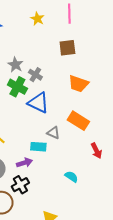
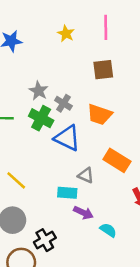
orange trapezoid: (78, 84) -> (100, 114), moved
purple arrow: (24, 163) -> (83, 213), moved, turned 42

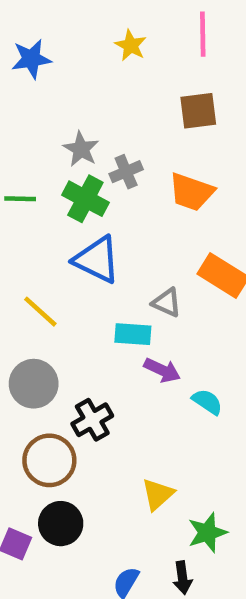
gray cross: (63, 103) -> (126, 172), turned 35
blue triangle: (67, 138) -> (97, 260), moved

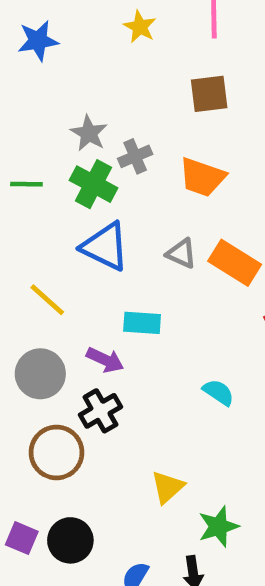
gray triangle: (167, 302) -> (181, 254), moved
purple arrow: (162, 370) -> (105, 360), moved
black circle: (61, 524) -> (70, 540), moved

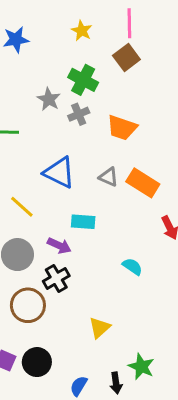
brown square: (209, 94) -> (126, 58), moved, turned -30
green cross: (94, 184) -> (83, 80), moved
green star: (218, 527) -> (141, 367), moved, turned -30

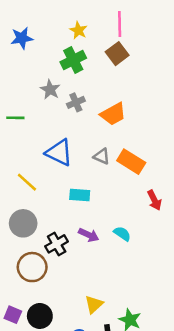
green cross: (83, 80) -> (73, 60), moved, turned 35
orange trapezoid: (122, 128) -> (113, 114), turned -48
purple arrow: (59, 246) -> (89, 235), moved
yellow triangle: (100, 328) -> (94, 304), moved

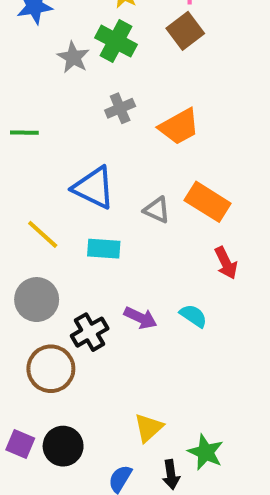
green cross: (73, 60) -> (116, 41), turned -35
gray star: (50, 90) -> (73, 57), moved
gray triangle: (102, 156) -> (157, 210), moved
cyan rectangle: (80, 195) -> (104, 249), moved
red arrow: (154, 200) -> (226, 263), moved

